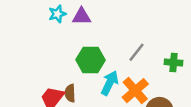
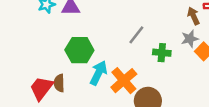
gray line: (136, 52) -> (136, 35), moved

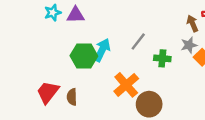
cyan arrow: (98, 73) -> (102, 50), moved
brown semicircle: (59, 83) -> (72, 97), moved

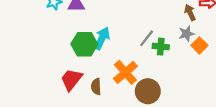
gray line: (138, 42) -> (147, 38), moved
red trapezoid: (48, 92) -> (71, 79), moved
brown semicircle: (72, 97) -> (96, 87), moved

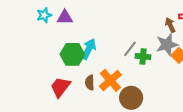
gray star: (187, 34) -> (167, 45), size x1.5
brown semicircle: (96, 87) -> (90, 83), moved

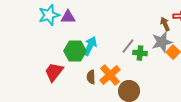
cyan star: (44, 15) -> (49, 15), size x1.5
red trapezoid: (60, 87) -> (54, 72), moved

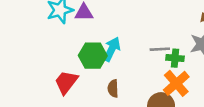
gray line: (128, 46) -> (160, 49), turned 49
orange cross: (110, 75) -> (176, 83), moved

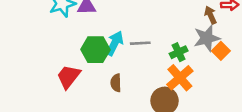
gray line: (160, 49) -> (140, 43), moved
green cross: (175, 58) -> (179, 52), turned -30

